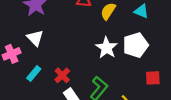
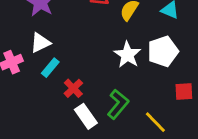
white triangle: (35, 38) -> (40, 43), turned 48
cyan rectangle: (34, 73) -> (50, 68), moved

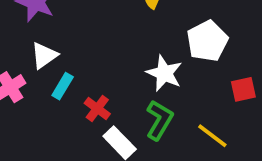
white star: (127, 55) -> (164, 73), moved

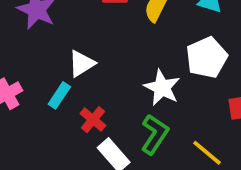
white triangle: (44, 55) -> (82, 64), moved

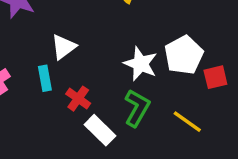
white pentagon: (207, 58) -> (184, 55), moved
cyan rectangle: (59, 95) -> (45, 78), turned -40

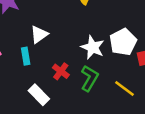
red cross: (78, 99) -> (61, 71), moved
white rectangle: (100, 130) -> (39, 95), moved

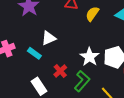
cyan rectangle: (26, 56) -> (34, 53), turned -56

